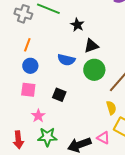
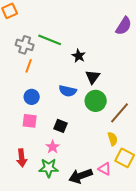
orange line: (27, 45) -> (29, 66), moved
black triangle: (91, 46) -> (93, 77), turned -35
pink star: (38, 116) -> (53, 147), moved
red arrow: (18, 140) -> (22, 158), moved

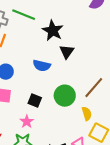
black star: (79, 56) -> (53, 31), size x1.5
green circle: (96, 101) -> (65, 96), moved

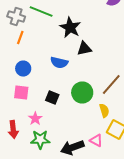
black triangle: (67, 52) -> (84, 48), turned 42
pink star: (27, 122) -> (35, 118), moved

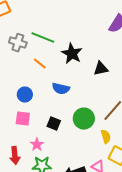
orange line: (20, 38) -> (40, 64), moved, turned -72
black triangle: (84, 48) -> (101, 69), moved

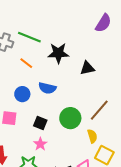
black star: (72, 54) -> (58, 53), turned -30
blue circle: (25, 95) -> (22, 94), moved
pink star: (37, 145) -> (40, 144), moved

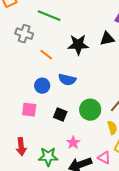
green line: (29, 37) -> (49, 16), moved
black triangle: (87, 68) -> (107, 39), moved
pink star: (40, 144) -> (73, 143), moved

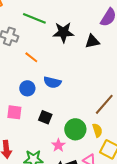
black star: (78, 45) -> (63, 32), moved
green circle: (90, 110) -> (75, 129), moved

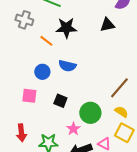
black star: (63, 32) -> (66, 28), moved
yellow semicircle: (97, 130) -> (121, 112), moved, turned -40

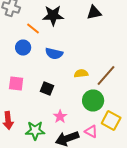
blue circle: (42, 72) -> (23, 48), moved
yellow semicircle: (121, 112) -> (81, 74), moved, turned -40
green circle: (90, 113) -> (93, 100), moved

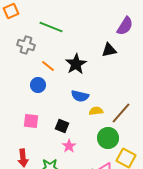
black star: (53, 16) -> (76, 64), moved, turned -30
blue semicircle: (54, 54) -> (80, 96), moved
pink star: (60, 116) -> (69, 146), moved

